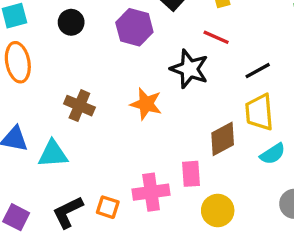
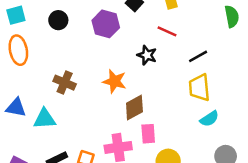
black star: (189, 69) -> (147, 55), size x0.7
brown diamond: (223, 139) -> (134, 108), moved

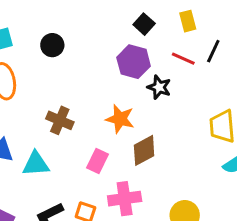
purple hexagon: (106, 24) -> (134, 62), moved
black line: (198, 56) -> (213, 51), moved, turned -36
pink rectangle: (148, 134) -> (97, 161), moved, turned 30

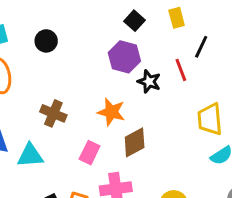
red line: (183, 59) -> (181, 70), moved, turned 45

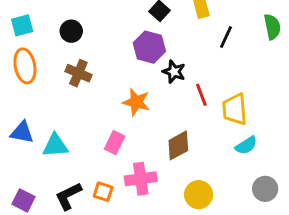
red line: (181, 70) -> (201, 95), moved
brown cross: (53, 113) -> (78, 73), moved
brown diamond: (135, 142) -> (178, 145), moved

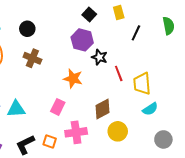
yellow circle: (199, 195) -> (118, 131), moved

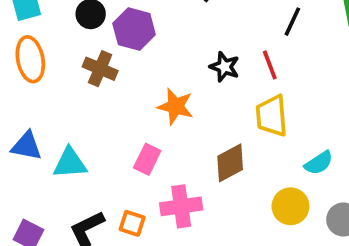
purple hexagon: (82, 40) -> (134, 29), moved
red line: (119, 73) -> (270, 65), moved
yellow trapezoid: (142, 84) -> (272, 116), moved
yellow circle: (118, 131) -> (290, 206), moved

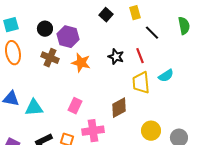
black line: (292, 22) -> (152, 33), turned -70
orange star: (175, 106) -> (81, 63), moved
cyan semicircle: (319, 163) -> (166, 76), moved

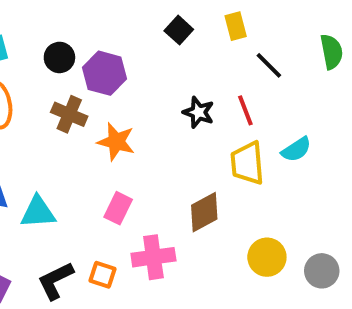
orange star: (81, 63) -> (116, 142), moved

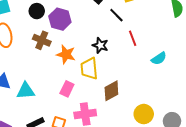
black line: (269, 65) -> (116, 15), moved
black star: (198, 112) -> (100, 45), moved
yellow trapezoid: (247, 163) -> (89, 69), moved

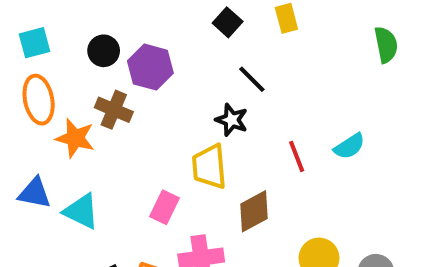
black line: (116, 15) -> (252, 79), moved
red line: (133, 38) -> (297, 156), moved
orange star: (66, 54) -> (75, 138), moved
cyan triangle: (26, 91) -> (81, 211), turned 30

